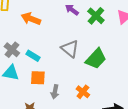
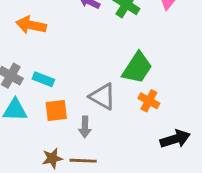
gray triangle: (70, 49) -> (103, 97), moved
orange cross: (83, 92) -> (149, 101), moved

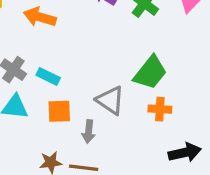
orange cross: (149, 101) -> (160, 109), turned -30

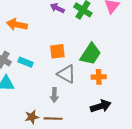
orange square: (59, 111) -> (57, 51), moved
black arrow: (185, 153) -> (101, 106), moved

